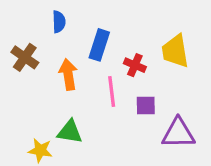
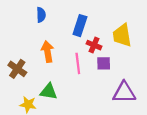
blue rectangle: (99, 45) -> (80, 26), moved
brown cross: (25, 57) -> (17, 69), moved
purple square: (146, 105) -> (104, 63), moved

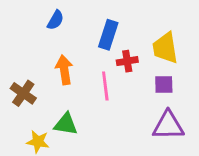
blue semicircle: (41, 15) -> (55, 20), turned 32
red cross: (94, 45) -> (127, 61), turned -32
purple square: (104, 63) -> (164, 85), moved

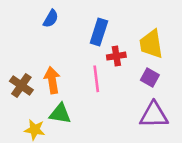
orange arrow: (64, 70) -> (52, 80), moved
purple square: (164, 85) -> (150, 77), turned 30

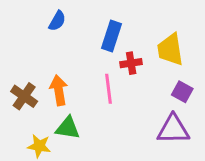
purple square: (150, 77) -> (182, 92), moved

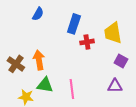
pink line: (108, 89) -> (72, 89), moved
purple triangle: (173, 129) -> (115, 86), size x0.7

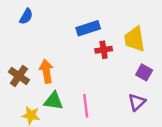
blue semicircle: (38, 14) -> (26, 16), moved
blue rectangle: (74, 24) -> (88, 28), turned 54
purple triangle: (115, 86) -> (137, 102), turned -42

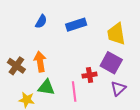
blue semicircle: (26, 16) -> (41, 21), moved
red cross: (104, 50) -> (90, 75), moved
purple square: (144, 72) -> (111, 63), moved, size x1.5

